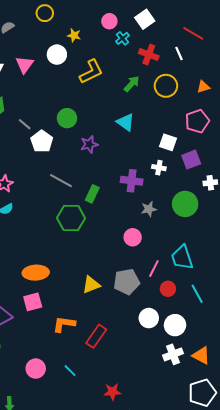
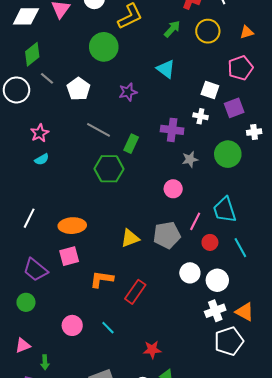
green circle: (67, 118) -> (104, 47), moved, size x1.4
gray line: (25, 124) -> (47, 78), moved
white pentagon: (202, 393) -> (229, 341), moved

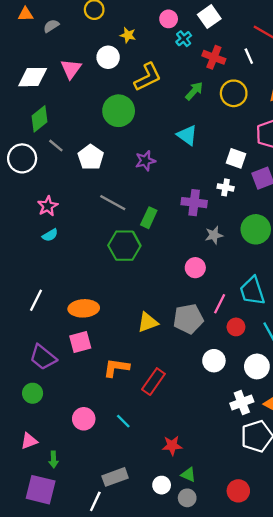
white circle: (217, 280) -> (257, 366), moved

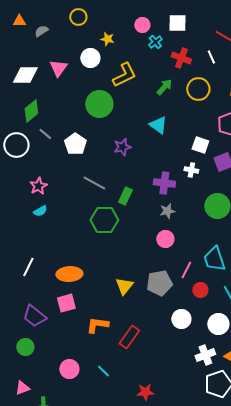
white square: (209, 17) -> (177, 23), turned 36
gray star: (214, 235) -> (167, 211), moved
yellow triangle: (148, 322) -> (124, 286), turned -30

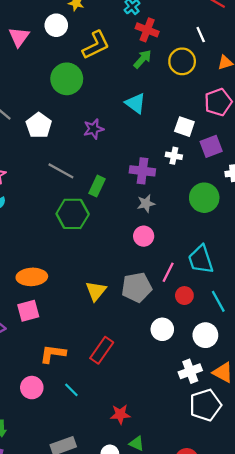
white line: (211, 57) -> (201, 35), moved
red cross: (181, 58) -> (147, 30), moved
orange L-shape: (97, 325) -> (53, 354), moved

